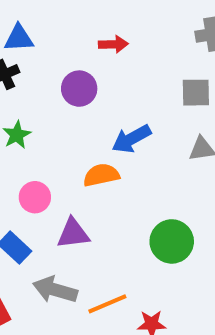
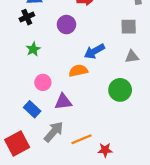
green circle: (172, 241) -> (120, 90), moved
gray arrow: (55, 290) -> (54, 132), turned 115

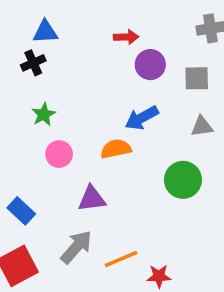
purple circle: (66, 25) -> (150, 65), moved
pink circle: (43, 82) -> (59, 154), moved
blue rectangle: (32, 109) -> (21, 211), moved

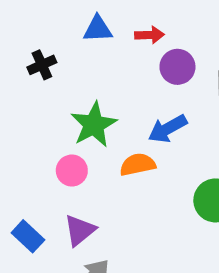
blue triangle: (45, 32) -> (98, 29), moved
green star: (44, 114) -> (94, 125), moved, size x1.6
purple triangle: (92, 199) -> (80, 230), moved, turned -32

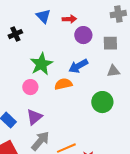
blue triangle: (98, 29) -> (43, 16), turned 49

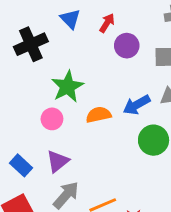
red arrow: (69, 19) -> (107, 23), turned -56
black cross: (15, 34) -> (31, 44), size x1.6
blue arrow: (78, 66) -> (137, 105), moved

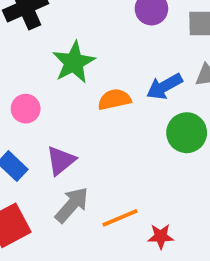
pink circle: (52, 119) -> (26, 109), moved

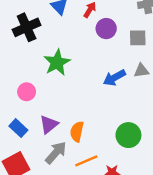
orange semicircle: (114, 99) -> (77, 132), moved, turned -66
green circle: (187, 133) -> (128, 135), moved

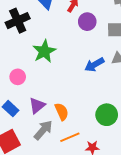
orange semicircle: (77, 132) -> (62, 112), turned 144

